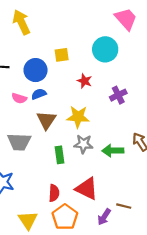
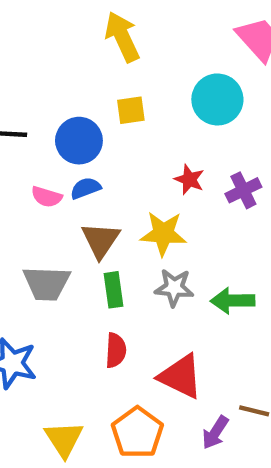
yellow arrow: (21, 22) -> (122, 37), moved
red star: (85, 81) -> (189, 180), moved
green rectangle: (59, 155) -> (114, 290), moved
red semicircle: (54, 193) -> (116, 350), moved

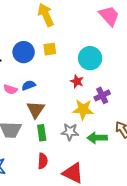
cyan circle: (217, 99) -> (90, 58), moved
blue circle: (79, 141) -> (24, 52), moved
purple cross: (243, 190) -> (102, 95), moved
yellow star: (163, 234) -> (83, 110), moved

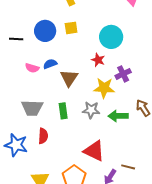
brown triangle: (36, 110) -> (69, 78), moved
red semicircle: (43, 161) -> (43, 136), moved

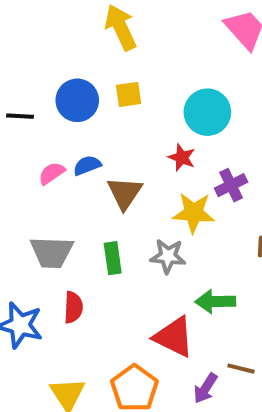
pink semicircle: (32, 68) -> (52, 173), turned 128
green arrow: (118, 116) -> (215, 301), moved

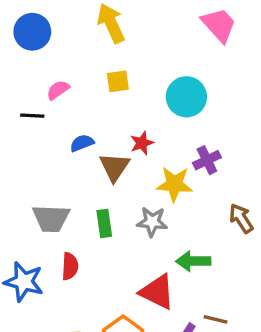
blue circle: (77, 100) -> (32, 32), moved
black line: (20, 116) -> (32, 116), moved
red star: (182, 158) -> (142, 143), moved, turned 30
pink semicircle: (52, 173) -> (58, 90), moved

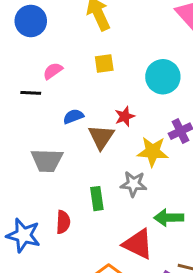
gray trapezoid: (51, 218) -> (47, 160), moved
green rectangle: (104, 223) -> (97, 199), moved

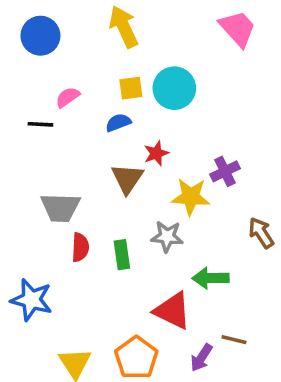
cyan circle: (163, 77) -> (174, 88), moved
blue semicircle: (73, 116) -> (118, 123), moved
red semicircle: (63, 222) -> (80, 247), moved

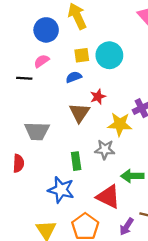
blue circle: (40, 36) -> (46, 30), moved
red semicircle: (80, 247) -> (19, 163), moved
blue star: (31, 300) -> (61, 190), moved

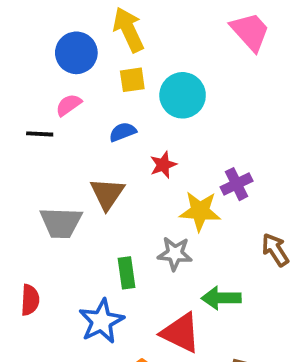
yellow square: (82, 55) -> (132, 80), moved
brown triangle: (79, 113) -> (107, 194), moved
red semicircle: (19, 163) -> (30, 300), moved
blue star: (61, 190) -> (101, 321), turned 30

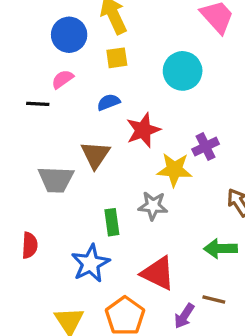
cyan circle: (183, 95) -> (183, 71), moved
red star: (163, 165) -> (143, 130), size x1.5
green arrow: (221, 298) -> (220, 249), moved

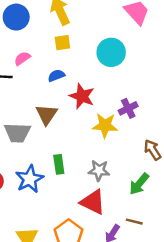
blue circle: (69, 35) -> (16, 17), moved
red star: (143, 130) -> (82, 96), turned -30
gray star: (153, 206) -> (99, 170), moved
green arrow: (220, 249) -> (139, 184), turned -50
blue star: (90, 263) -> (30, 179), moved

